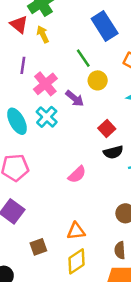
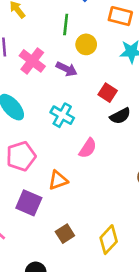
green line: (83, 58) -> (66, 24), turned 54
cyan cross: (47, 117) -> (62, 115), moved
orange triangle: (76, 231) -> (58, 180), moved

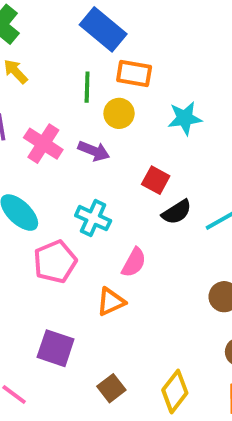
orange rectangle: (120, 16) -> (134, 73), moved
pink pentagon: (21, 156) -> (55, 262), moved
orange triangle: (58, 180) -> (111, 302), moved

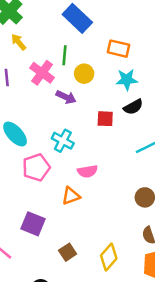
orange rectangle: (134, 73) -> (119, 49), moved
pink cross: (43, 144) -> (42, 73), moved
red square: (156, 180) -> (105, 119), turned -30
black semicircle: (177, 212) -> (133, 107), moved
pink semicircle: (134, 262) -> (87, 171), turned 48

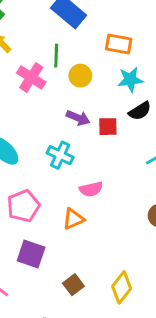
purple arrow: (66, 97) -> (78, 118), moved
pink pentagon: (36, 168) -> (23, 206), moved

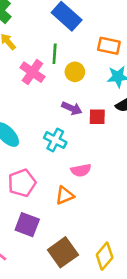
brown square: (73, 285) -> (63, 252), size x1.6

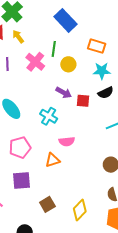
purple square: (27, 225) -> (21, 180), turned -30
brown square: (63, 252) -> (47, 204), size x0.7

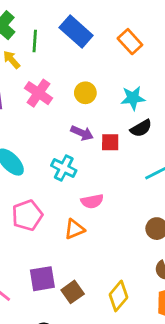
orange rectangle: (97, 46) -> (130, 42), moved, turned 36
green line: (54, 49) -> (35, 41), moved
purple square: (21, 180) -> (42, 279), moved

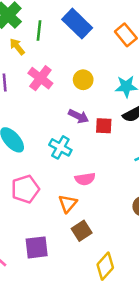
orange triangle: (74, 229) -> (68, 204), turned -30
brown square: (73, 292) -> (82, 231), moved

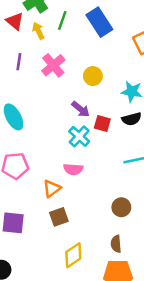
cyan cross: (60, 147) -> (79, 136), moved

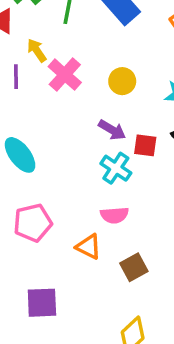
yellow arrow: (38, 31) -> (37, 50), moved
orange triangle: (52, 189) -> (89, 247), turned -48
brown square: (59, 217) -> (134, 267), moved

